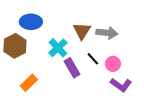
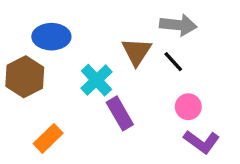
gray arrow: (107, 33) -> (178, 25), moved
black line: (93, 59) -> (173, 62), moved

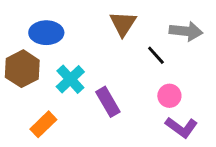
gray arrow: (178, 25) -> (186, 31), moved
brown triangle: (137, 52) -> (123, 24), moved
cyan cross: (96, 80) -> (70, 79), moved

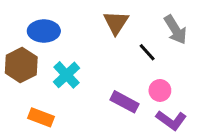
gray arrow: (186, 31) -> (175, 30), turned 52
purple rectangle: (108, 102) -> (125, 102), moved, turned -32
orange rectangle: (43, 124) -> (41, 117), turned 65

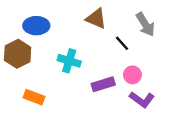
brown triangle: (116, 23) -> (96, 19), turned -40
cyan cross: (66, 75) -> (69, 61), moved, turned -30
purple rectangle: (125, 102) -> (103, 84), turned -45

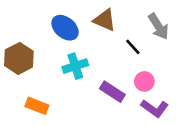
blue ellipse: (36, 26) -> (65, 28), moved, turned 40
cyan cross: (69, 61) -> (75, 66), turned -35
purple rectangle: (103, 84) -> (112, 92), turned 50

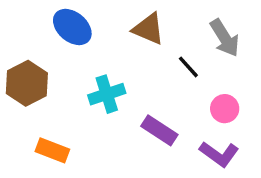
blue ellipse: (65, 28) -> (72, 27), moved
pink circle: (144, 81) -> (225, 109), moved

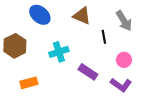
black line: (188, 67) -> (104, 37), turned 32
orange rectangle: (52, 150) -> (29, 83), turned -36

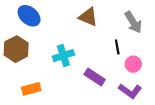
blue ellipse: (40, 15) -> (29, 16), moved
black line: (104, 37) -> (117, 47), moved

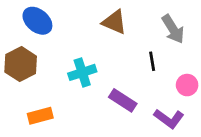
pink circle: (133, 64) -> (187, 85), moved

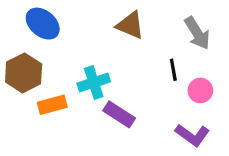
pink circle: (187, 85) -> (200, 90), moved
purple rectangle: (123, 100) -> (119, 114), moved
orange rectangle: (40, 116) -> (52, 105), moved

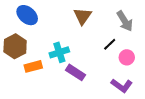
brown triangle: (130, 25) -> (82, 16), turned 42
black line: (173, 70) -> (110, 44), turned 56

